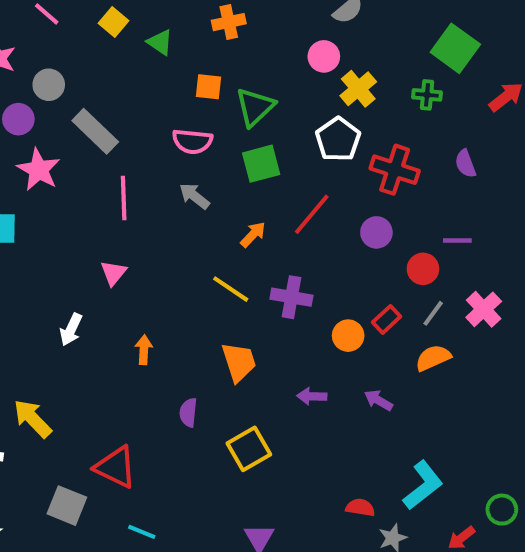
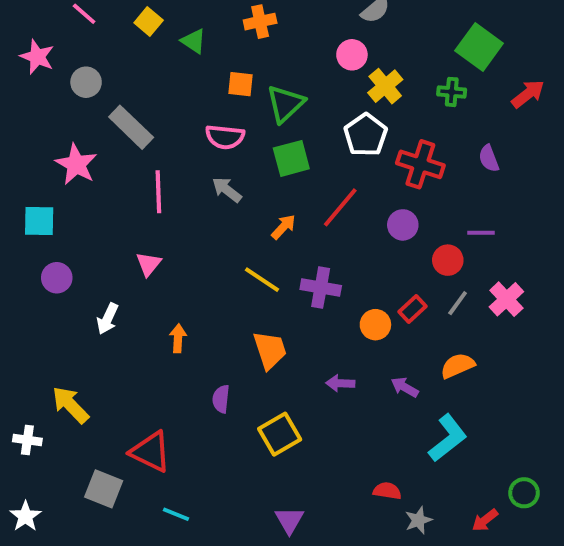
purple circle: (18, 119) -> (57, 278), moved
orange semicircle: (433, 358) -> (458, 366), moved
cyan L-shape: (423, 485) -> (448, 438), moved

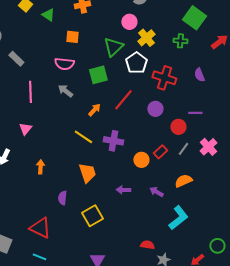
green triangle: (285, 104) -> (113, 47), moved
gray rectangle: (131, 127) -> (16, 59), size x0.7
red triangle: (151, 452) -> (40, 228), moved

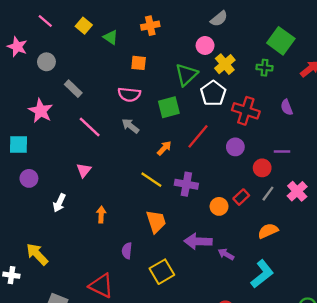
pink line: (30, 92) -> (90, 127), turned -45
purple arrow: (123, 190) -> (198, 241), size x1.6
purple arrow: (156, 192) -> (226, 254), moved

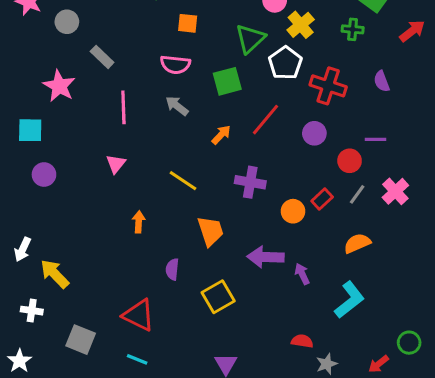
pink line: (90, 127) -> (123, 107), turned 45
yellow line: (151, 180) -> (183, 181), moved
white arrow: (59, 203) -> (23, 249), moved
purple arrow: (226, 254) -> (302, 274), turned 35
white cross: (11, 275) -> (32, 311), moved

